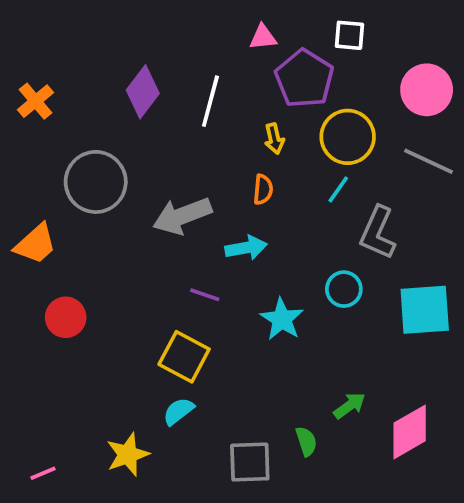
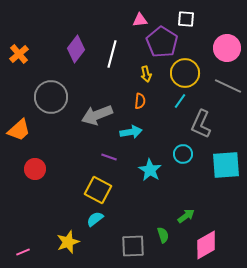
pink diamond: (410, 432) -> (206, 245), moved

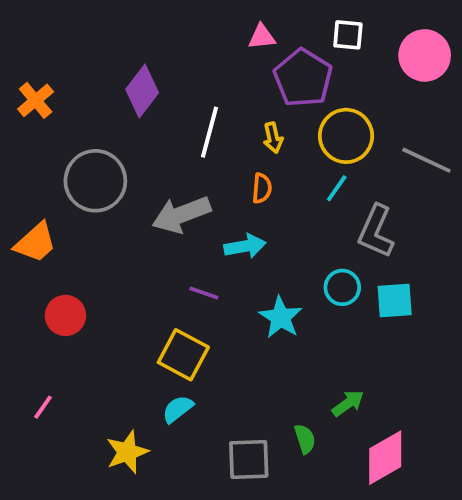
pink circle: (227, 48) -> (425, 55), moved
white line: (112, 54) -> (209, 132), moved
cyan square: (226, 165) -> (395, 301), moved, size x0.7
pink line: (23, 252) -> (43, 407), moved, turned -32

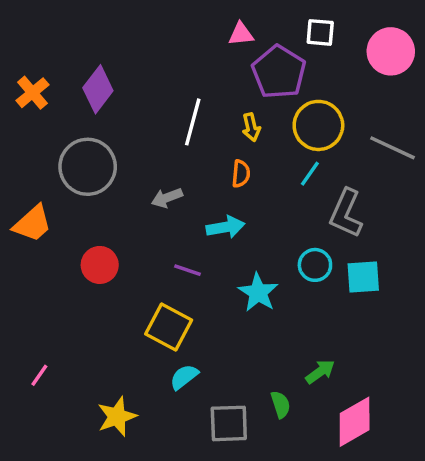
purple diamond: (142, 91) -> (98, 89), moved
gray arrow: (181, 214) -> (167, 198), size x0.6
red circle: (65, 315) -> (100, 265), moved
cyan semicircle: (178, 409) -> (184, 377), moved

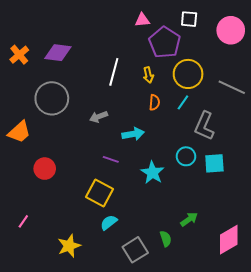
purple diamond: (98, 89) -> (58, 53), turned 60
orange semicircle: (241, 174) -> (154, 102), moved
red circle: (100, 265) -> (45, 169), moved
pink diamond: (355, 422) -> (229, 240), moved
gray square: (229, 423) -> (135, 250), turned -30

